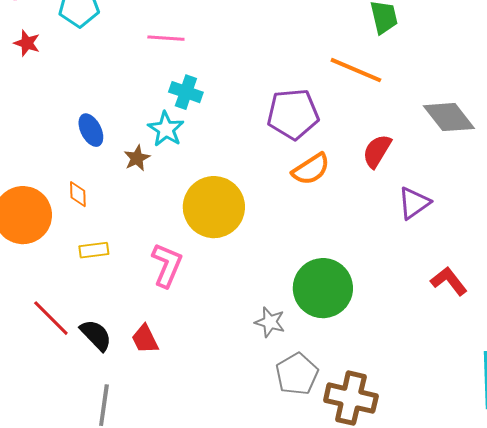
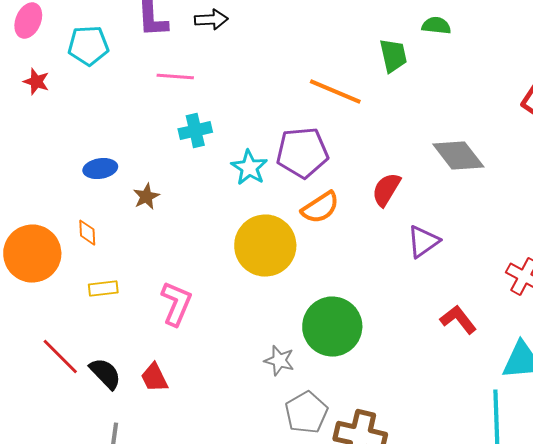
orange line: (356, 70) -> (335, 92), moved
cyan cross: (186, 92) -> (195, 131), turned -32
cyan star: (166, 129) -> (249, 168), moved
blue ellipse: (91, 130) -> (100, 169), turned -72
yellow circle: (214, 207) -> (265, 246), moved

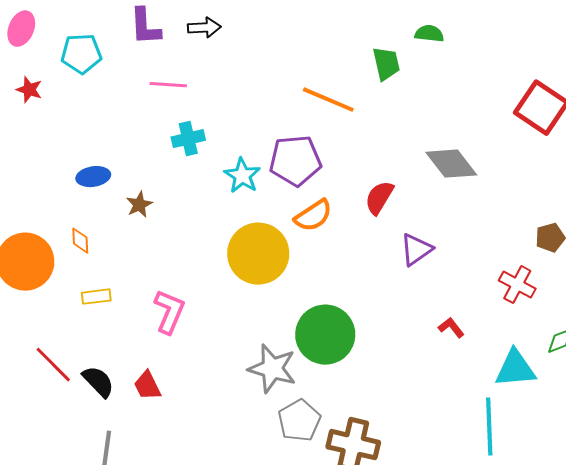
red L-shape: (458, 320) -> (451, 328), size x0.7
gray star: (279, 361) -> (272, 369), size x1.6

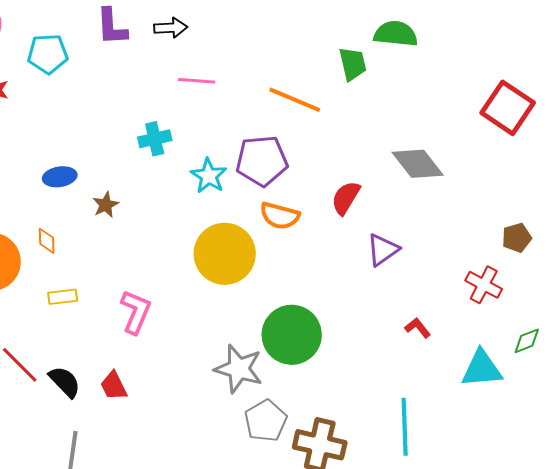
green semicircle: (429, 34) -> (396, 34), size x1.5
pink line: (168, 85) -> (197, 81), moved
orange semicircle: (313, 216) -> (280, 216), turned 48
cyan line: (489, 427) -> (405, 427), moved

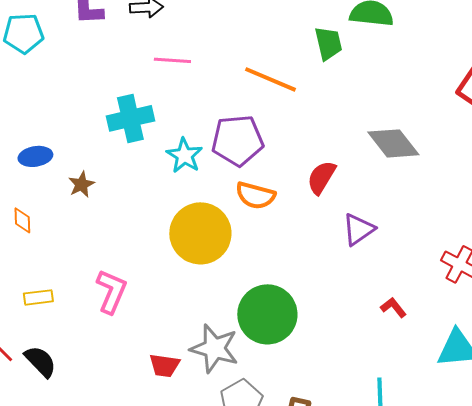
cyan cross: (155, 139) -> (130, 118), size x1.4
yellow rectangle: (63, 297) -> (38, 297), moved
red trapezoid: (114, 386) -> (164, 365), moved, turned -56

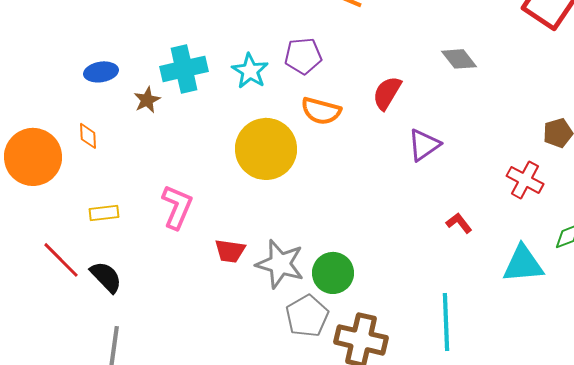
cyan cross: (130, 118) -> (184, 69), moved
purple pentagon: (237, 140) -> (303, 56), size x0.7
gray diamond: (393, 143) -> (459, 59), size x0.7
green circle: (267, 314) -> (333, 273), moved, size x0.7
red trapezoid: (164, 365) -> (230, 251), moved

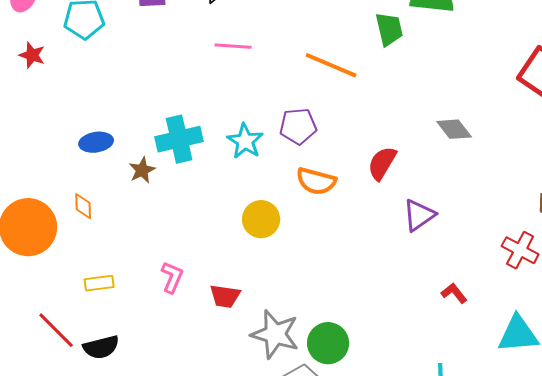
yellow circle: (266, 149) -> (261, 219), size x0.6
pink L-shape: (177, 207) -> (172, 277), size x0.7
red trapezoid: (230, 251) -> (225, 296), moved
black semicircle: (106, 277) -> (101, 347), turned 120

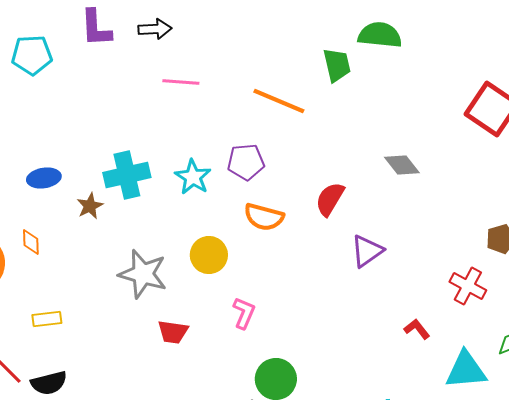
pink L-shape: (172, 277) -> (244, 313), moved
red L-shape: (454, 293) -> (417, 329), moved
gray star: (275, 334) -> (143, 274), moved

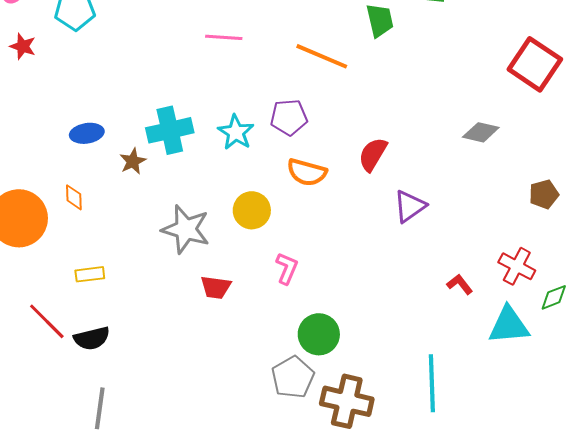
gray diamond: (402, 165) -> (481, 132), moved, turned -39
red cross: (468, 286) -> (517, 266), moved

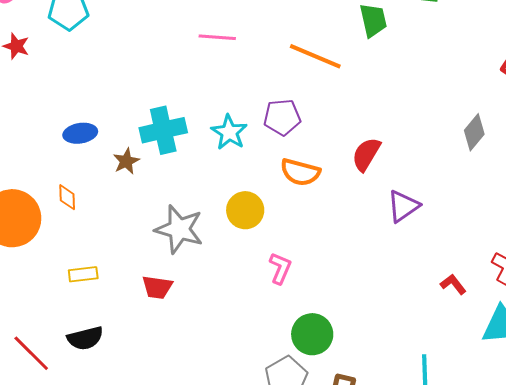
gray diamond: (481, 132) -> (474, 132), turned -63
red trapezoid: (216, 287) -> (157, 287), moved
red line: (47, 321) -> (31, 353), moved

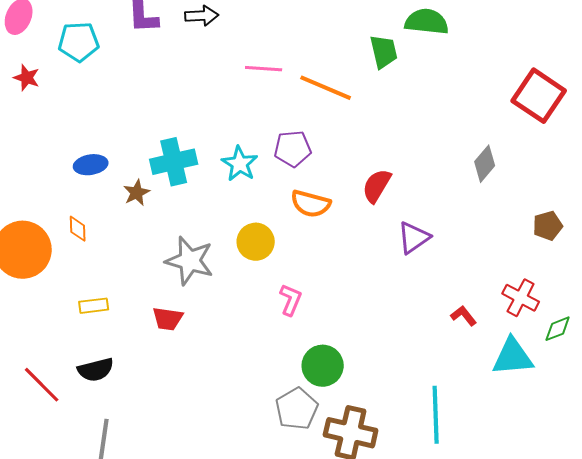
pink line: (217, 37) -> (264, 69), moved

